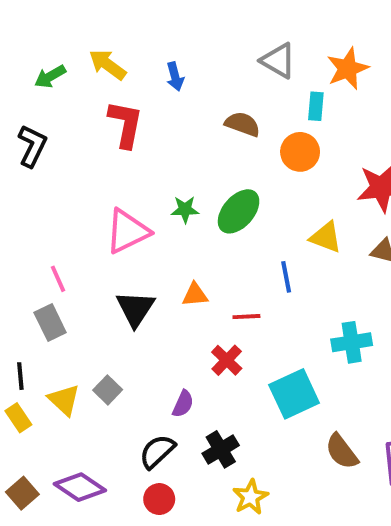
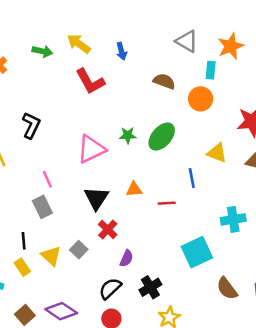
green arrow: (50, 77) -> (42, 51), turned -138
red L-shape: (125, 124) -> (90, 81), turned 140
black L-shape: (32, 146) -> (31, 125), moved
red cross: (227, 360) -> (108, 229), moved

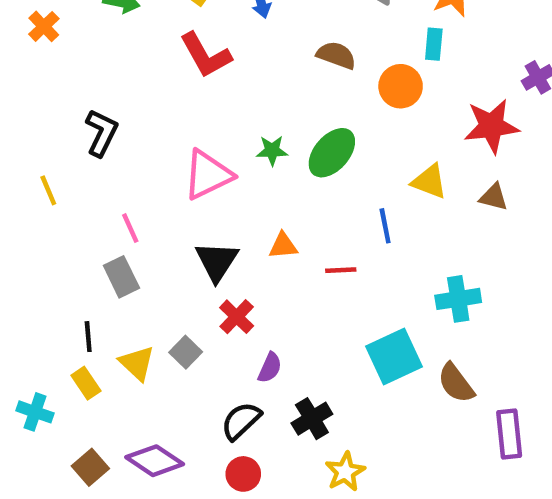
cyan rectangle: (211, 70) -> (434, 44), moved
brown semicircle: (227, 289) -> (456, 383), moved

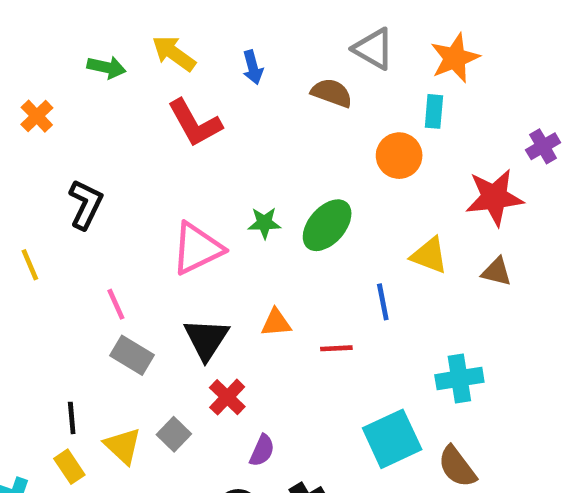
orange cross: (44, 26) -> (37, 116), moved
brown semicircle: (336, 55) -> (332, 93), moved
gray rectangle: (121, 277) -> (132, 355), moved, turned -33

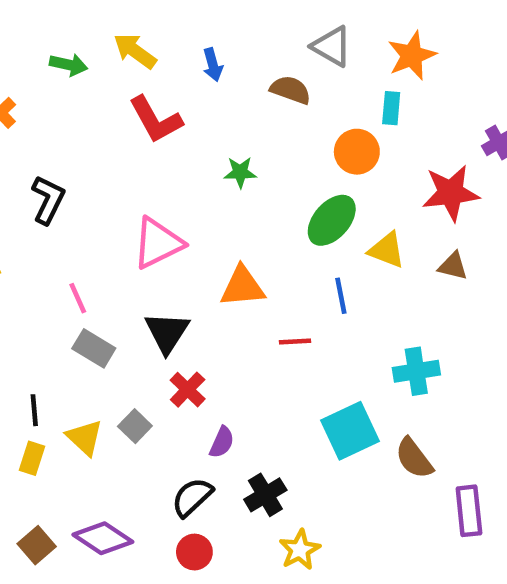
green star: (264, 223) -> (240, 172), moved
green ellipse: (327, 225) -> (332, 220), moved
orange triangle: (276, 323) -> (242, 287), moved, size x1.5
yellow rectangle: (69, 467) -> (32, 458), turned 52

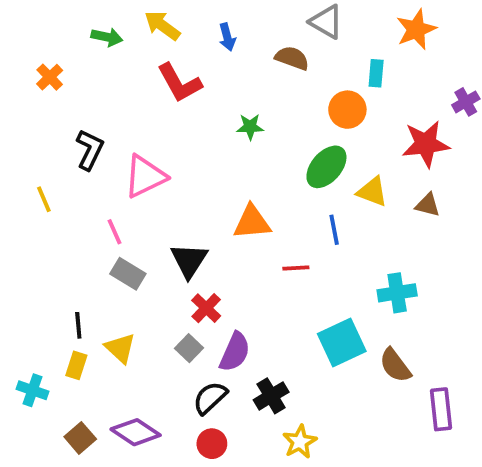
orange star: (412, 56) -> (416, 29), moved
pink triangle: (158, 243) -> (145, 176), moved
gray square: (135, 426) -> (189, 348), moved
purple semicircle: (222, 442) -> (235, 352), size x1.5

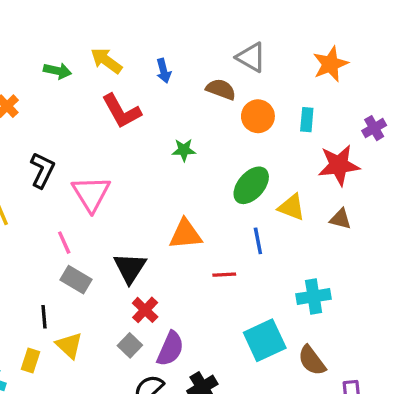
cyan rectangle: (376, 73) -> (307, 120), moved
orange circle: (347, 110) -> (258, 116), moved
pink triangle: (145, 176) -> (91, 194), turned -36
black line: (78, 325) -> (44, 317), moved

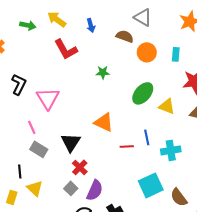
orange triangle: (185, 234) -> (104, 122), turned 30
blue line: (258, 241) -> (147, 137), moved
cyan cross: (314, 296) -> (171, 150), moved

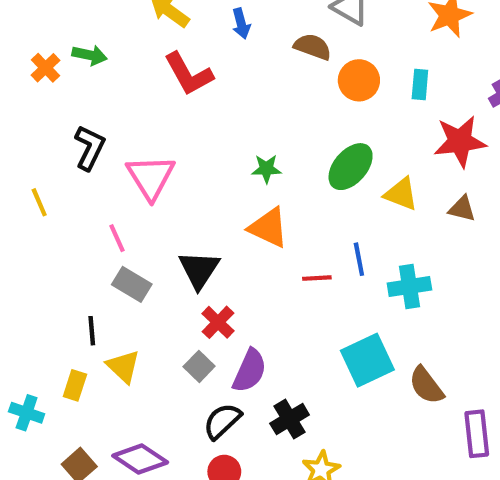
green arrow: (28, 25) -> (90, 55), moved
green star: (103, 72) -> (266, 169), moved

